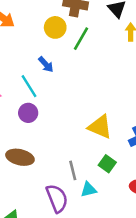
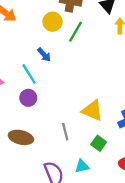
gray line: (73, 170) -> (65, 132), moved

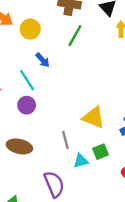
yellow circle: (53, 22) -> (30, 29), moved
green square: (99, 143) -> (100, 152), turned 32
cyan triangle: (82, 166) -> (81, 161), moved

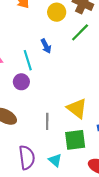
yellow circle: (30, 29) -> (57, 12), moved
green square: (100, 152) -> (75, 140), size x1.5
cyan triangle: (81, 161) -> (55, 160), moved, turned 40

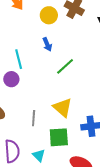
green line: (80, 32) -> (65, 66), moved
blue arrow: (46, 46) -> (47, 44), moved

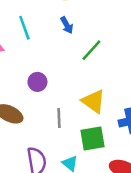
cyan line: (19, 59) -> (24, 28), moved
purple circle: (11, 79) -> (37, 82), moved

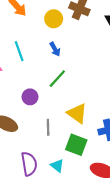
green line: (91, 50) -> (57, 79), moved
green square: (93, 139) -> (76, 145), turned 30

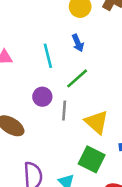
cyan line: (19, 51) -> (48, 56), moved
gray line: (48, 127) -> (64, 110), moved

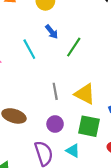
green line: (77, 78) -> (74, 47), moved
purple circle: (42, 97) -> (55, 124), moved

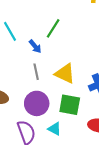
blue arrow: (52, 32) -> (35, 46), moved
purple circle: (55, 124) -> (37, 103), size x1.5

